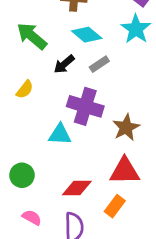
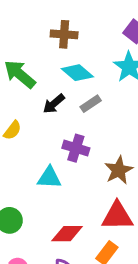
purple cross: (85, 106) -> (76, 148), size x0.7

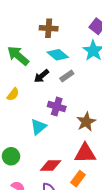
cyan triangle: (49, 178) -> (38, 127), turned -42

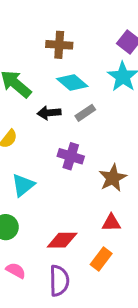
black arrow: (41, 76) -> (49, 113), turned 35
cyan triangle: (38, 127) -> (23, 185), moved
red triangle: (85, 153) -> (111, 223), size x0.6

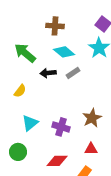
purple cross: (71, 156) -> (61, 127), moved

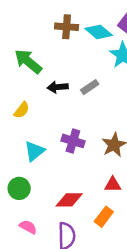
cyan diamond: (64, 52) -> (99, 32), moved
purple cross: (61, 127) -> (73, 141), moved

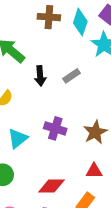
cyan diamond: (99, 32) -> (80, 22), turned 68
black arrow: (58, 87) -> (40, 76), turned -90

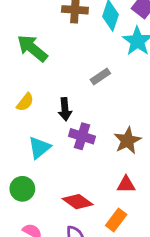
black arrow: (40, 76) -> (65, 109), moved
red diamond: (51, 186) -> (78, 202), turned 36

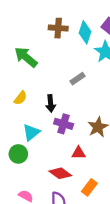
red triangle: (126, 185) -> (79, 153), moved
green circle: (22, 189) -> (18, 154), moved

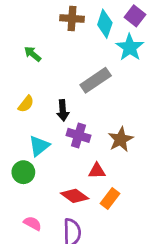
green arrow: (26, 57) -> (33, 54), size x0.6
gray rectangle: (78, 79) -> (96, 80), size x1.6
orange rectangle: (89, 187) -> (110, 198), moved

